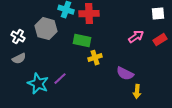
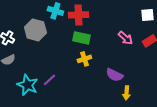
pink arrow: (136, 37) -> (125, 38), turned 77
green rectangle: (82, 41) -> (81, 38), moved

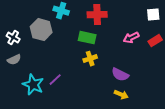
red cross: (78, 15) -> (97, 15), moved
pink arrow: (125, 38) -> (131, 38), turned 112
yellow arrow: (126, 93) -> (121, 95), moved, turned -72

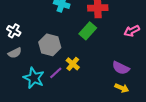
gray hexagon: (41, 30) -> (50, 45), moved
green rectangle: (87, 38) -> (88, 31), turned -60
yellow cross: (90, 59) -> (73, 64), moved, turned -32

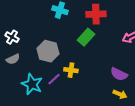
yellow cross: (73, 64) -> (71, 70), turned -32

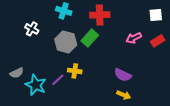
white cross: (12, 37) -> (32, 29), moved
gray hexagon: (48, 51) -> (66, 42), moved
gray semicircle: (13, 59) -> (17, 73), moved

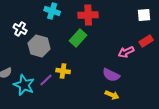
pink arrow: (134, 38) -> (126, 52), moved
gray hexagon: (66, 42) -> (39, 46), moved

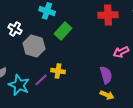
red cross: (88, 15) -> (108, 15), moved
green rectangle: (78, 38) -> (63, 31), moved
purple semicircle: (111, 75) -> (106, 75), turned -132

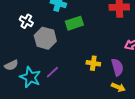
green rectangle: (63, 31) -> (74, 23), turned 30
yellow cross: (58, 71) -> (93, 63), moved

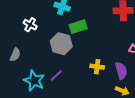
gray hexagon: (45, 38) -> (61, 44), moved
gray semicircle: (11, 65) -> (15, 55), moved, turned -40

